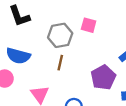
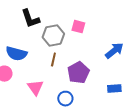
black L-shape: (19, 16) -> (30, 19), moved
purple pentagon: (103, 77) -> (78, 73), moved

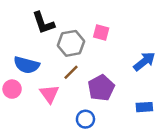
brown line: (53, 60) -> (71, 72), turned 32
pink triangle: (35, 88) -> (49, 94), moved

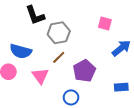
pink square: (101, 32) -> (105, 24), moved

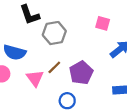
brown line: (59, 57) -> (54, 67), moved

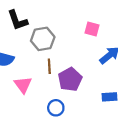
brown line: (54, 67) -> (49, 66), moved, turned -48

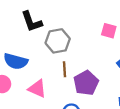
pink triangle: (23, 85) -> (37, 89), turned -30

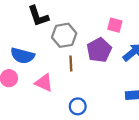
purple pentagon: (86, 83) -> (99, 50), moved

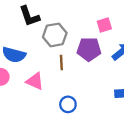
pink square: (115, 25) -> (104, 25), turned -32
purple pentagon: (99, 50) -> (89, 49), turned 30

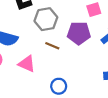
brown line: (61, 62) -> (52, 46), turned -64

